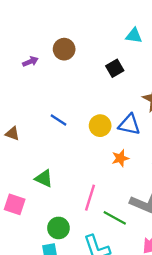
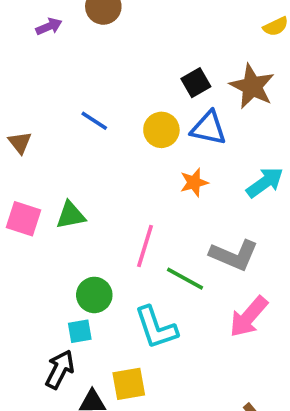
black square: (115, 68) -> (196, 83), moved
brown triangle: (12, 134) -> (20, 143), turned 32
green triangle: (44, 178) -> (71, 215), turned -36
pink square: (15, 204) -> (24, 219), moved

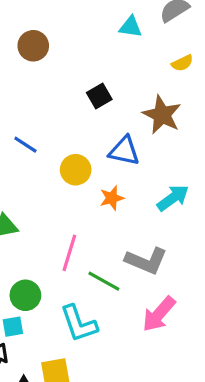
black square: (196, 83) -> (99, 96), moved
yellow circle: (161, 130) -> (76, 170), moved

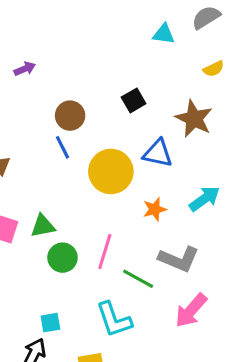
brown circle: (33, 46) -> (70, 116), moved
blue line: (25, 145) -> (63, 147), turned 30
yellow circle: (76, 170) -> (111, 171), size x1.5
orange star: (112, 198) -> (155, 209), moved
green circle: (25, 295) -> (63, 258), moved

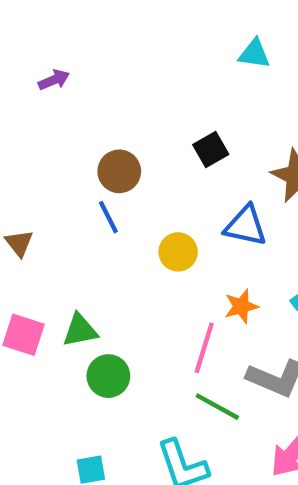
purple arrow: (25, 69) -> (54, 80), moved
yellow circle: (111, 171) -> (178, 252), size x0.6
pink line: (105, 252) -> (204, 348), moved

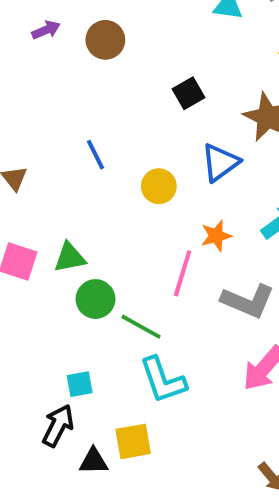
brown circle: (119, 171) -> (105, 40), moved
blue triangle: (246, 226) -> (220, 162), turned -48
green line: (217, 407) -> (141, 327), moved

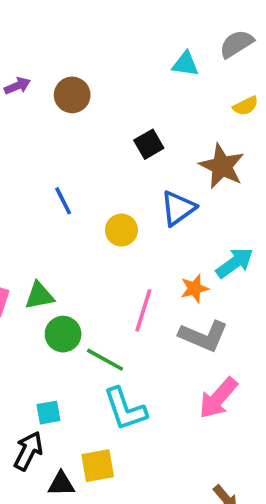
orange star: (216, 236) -> (194, 288), moved

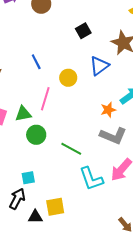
pink line: (143, 310) -> (45, 99), moved
green line: (105, 360) -> (71, 149), moved
cyan L-shape: (125, 409) -> (91, 179), moved

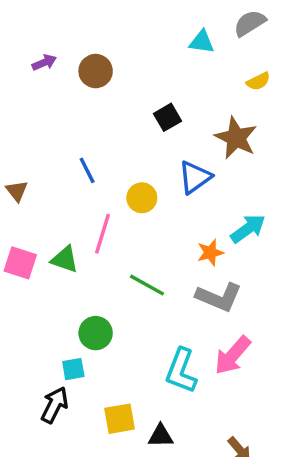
green triangle: (23, 114) -> (65, 259), turned 30
green circle: (36, 135) -> (96, 333), moved
green line: (71, 149) -> (147, 285), moved
cyan L-shape: (91, 179) -> (181, 371), turned 40
black triangle: (35, 217) -> (161, 436), moved

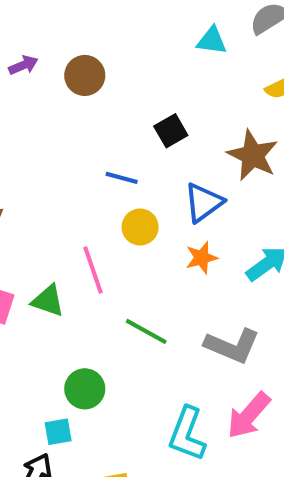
blue line: (87, 170) -> (122, 178), moved, turned -48
pink line: (102, 234) -> (93, 270), turned -36
orange star: (210, 253) -> (201, 258), moved

